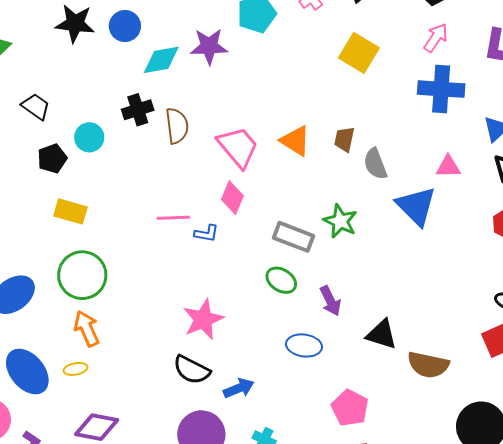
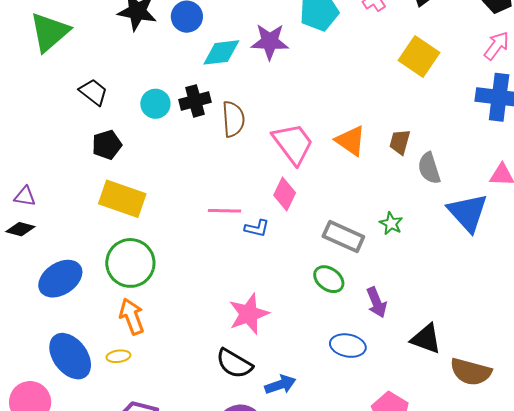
cyan circle: (89, 137) -> (155, 104), moved
yellow rectangle: (70, 211) -> (122, 199), size x1.4
green star: (340, 221) -> (391, 223), size x0.7

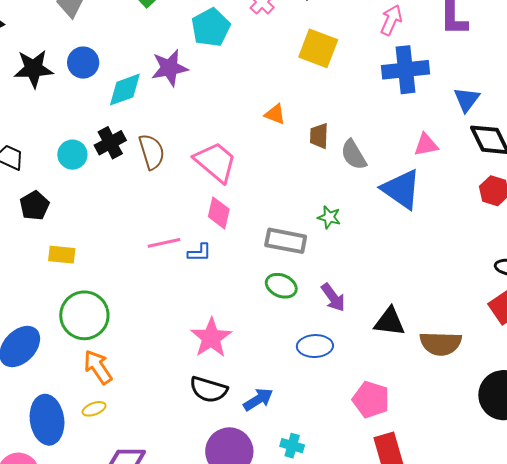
orange triangle: (351, 141) -> (275, 114), moved, size x0.7
yellow rectangle: (122, 199) -> (62, 255), size x0.6
blue ellipse: (70, 356) -> (47, 420), turned 42

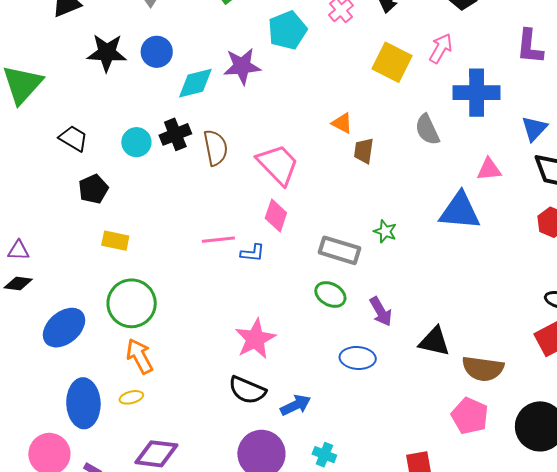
pink arrow: (391, 20) -> (441, 48), moved
brown trapezoid: (319, 136) -> (364, 151), moved
gray semicircle: (354, 155) -> (427, 130), moved
blue triangle: (401, 189) -> (460, 211), turned -36
pink pentagon: (371, 400) -> (470, 416), moved

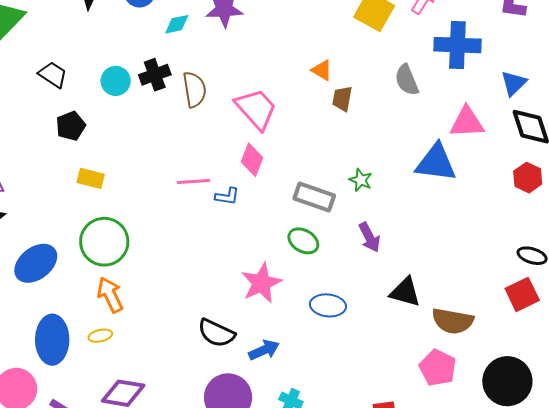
cyan diamond: (195, 83) -> (177, 24), size x0.7
pink triangle: (489, 169) -> (467, 122), size x1.4
purple arrow: (381, 312) -> (369, 237), moved
pink star: (255, 339) -> (261, 283), moved

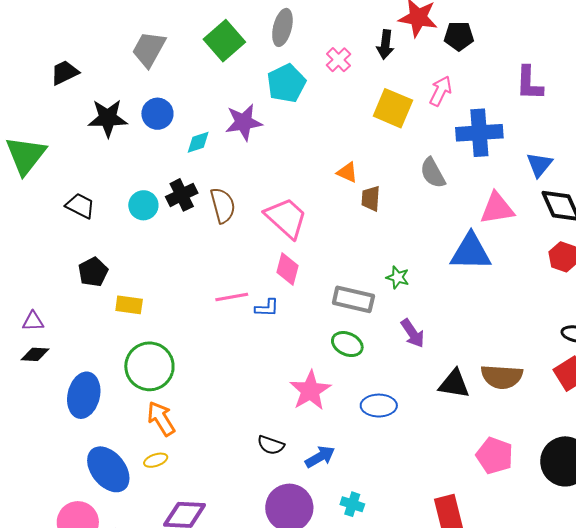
black pentagon: (71, 126) -> (93, 272), moved
blue ellipse: (36, 263) -> (84, 395), turned -33
brown semicircle: (453, 321) -> (502, 377), moved
black semicircle: (216, 333) -> (271, 445), size x0.7
blue ellipse: (52, 340) -> (108, 469), turned -33

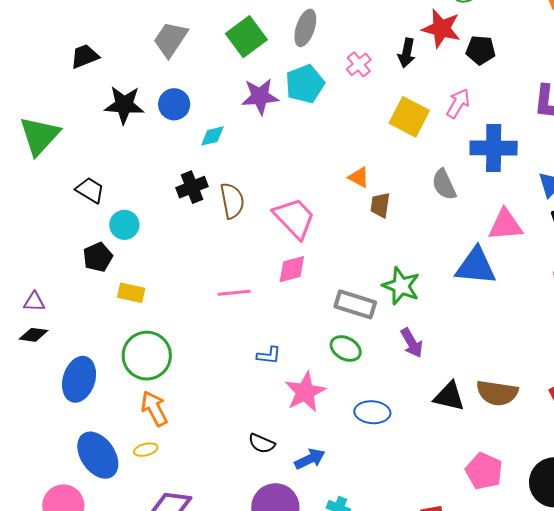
purple star: (244, 122) -> (260, 96), moved
cyan circle: (143, 205) -> (124, 225), moved
pink diamond: (288, 269) -> (292, 269), turned 56
green star: (398, 277) -> (401, 286), size x1.6
blue L-shape: (267, 308) -> (269, 355), moved

